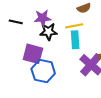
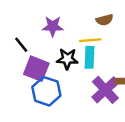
black line: (16, 22) -> (21, 45), moved, turned 32
black star: (48, 32) -> (67, 59), moved

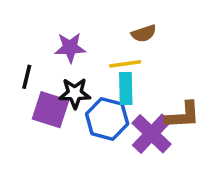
black line: (21, 45) -> (27, 77), turned 56
black star: (67, 59) -> (75, 93), moved
blue hexagon: (46, 91) -> (107, 119), moved

